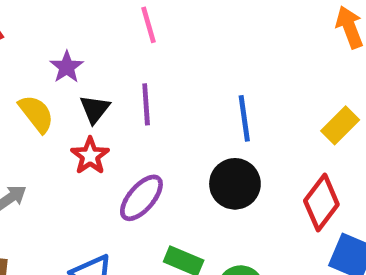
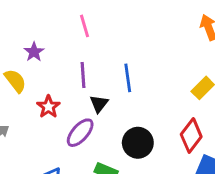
black triangle: (95, 109) -> (99, 104), moved
blue line: (244, 118) -> (128, 78), moved
black circle: (235, 184) -> (138, 143), moved

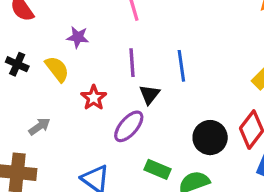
purple star: (34, 52) -> (78, 37), turned -30
black circle: (138, 143) -> (210, 138), moved

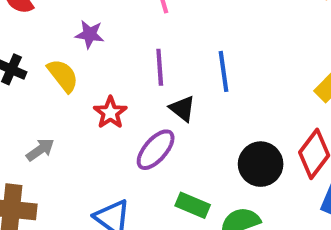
black triangle: (149, 94) -> (182, 108), turned -30

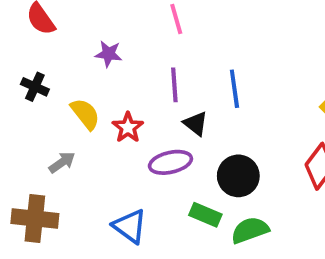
yellow semicircle: (63, 76) -> (85, 114), moved
purple ellipse: (156, 150) -> (170, 162), turned 36
black circle: (261, 164) -> (238, 176), moved

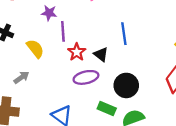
purple line: (174, 85) -> (63, 31), moved
red star: (128, 127) -> (77, 52), moved

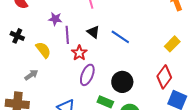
blue line: (124, 34) -> (120, 37), turned -48
black triangle: (101, 54) -> (93, 32), moved
purple ellipse: (86, 77) -> (87, 75), turned -55

